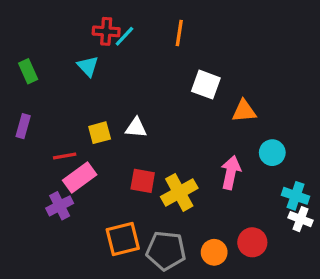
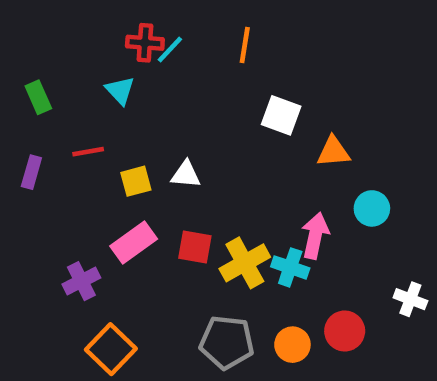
red line: (65, 156) -> (88, 152), moved
pink rectangle: (80, 178) -> (134, 242), moved
cyan cross: (296, 196) -> (290, 267), moved
orange square: (123, 239) -> (111, 349), moved, turned -32

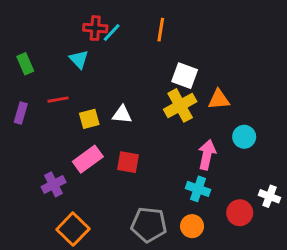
yellow cross: (245, 263) -> (180, 105), moved
cyan cross: (290, 267) -> (198, 189), moved
red circle: (345, 331) -> (240, 213), moved

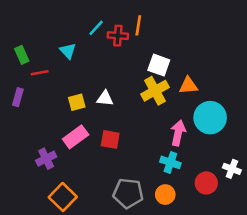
red cross: (95, 28) -> (118, 36), moved
red line: (58, 100) -> (40, 73), moved
cyan circle: (244, 137) -> (210, 118), size x1.6

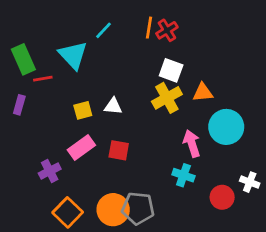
red cross: (118, 36) -> (167, 30), moved, turned -36
cyan triangle: (68, 51) -> (73, 55), size x1.6
green rectangle: (22, 55) -> (23, 59), size x1.5
pink arrow: (178, 133) -> (192, 143), turned -30
orange circle: (165, 195) -> (113, 210), moved, size x1.5

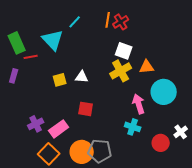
pink rectangle: (81, 148) -> (59, 129), moved
white cross: (250, 182) -> (181, 132), turned 32

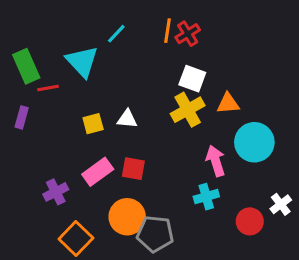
cyan cross: (133, 127) -> (206, 197), turned -35
pink rectangle: (59, 129) -> (98, 172), moved
orange circle: (82, 152) -> (127, 217), moved

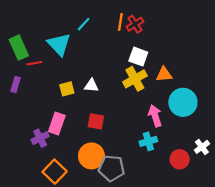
pink rectangle: (98, 172) -> (57, 124), moved, turned -35

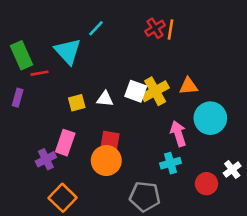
orange line: (120, 22) -> (171, 30), moved
white square: (138, 57) -> (136, 91), moved
orange circle: (91, 156) -> (106, 161), moved
gray pentagon: (112, 168) -> (145, 197), moved

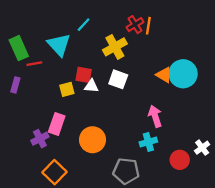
orange triangle: (188, 86) -> (164, 75), turned 36
yellow cross: (155, 91) -> (115, 47), moved
cyan circle: (210, 118) -> (183, 74), moved
red square: (110, 140) -> (84, 75), moved

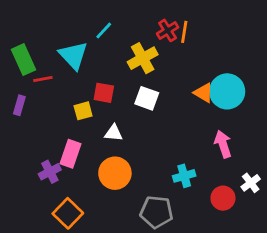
white triangle: (91, 86) -> (114, 133), moved
pink arrow: (155, 116) -> (223, 144), moved

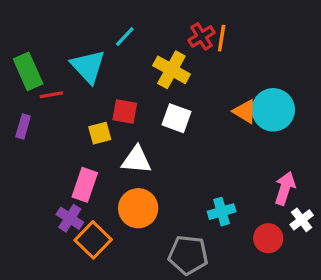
yellow cross: (143, 58) -> (171, 70), turned -32
white triangle: (114, 133) -> (136, 160), size x1.4
pink arrow: (223, 144) -> (285, 188), moved, turned 36
purple cross: (50, 172) -> (70, 218), moved, turned -30
orange square: (68, 213) -> (93, 240), moved

